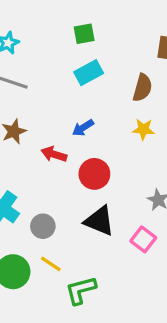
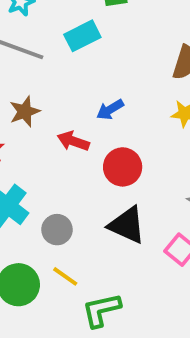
cyan rectangle: (89, 73) -> (82, 36), moved

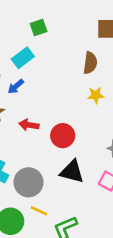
blue arrow: (110, 110) -> (16, 86), moved
gray circle: (57, 230) -> (29, 182), size x1.5

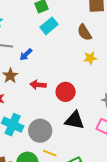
cyan rectangle: (23, 58) -> (49, 26), moved
brown semicircle: (90, 63) -> (84, 32), turned 144

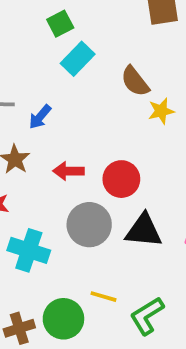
brown semicircle: (84, 32) -> (135, 81), moved
gray circle: (40, 131) -> (89, 225), moved

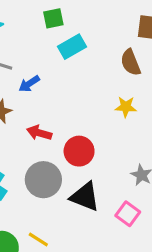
green square: (60, 24) -> (53, 18), moved
brown semicircle: (135, 81) -> (131, 62), moved

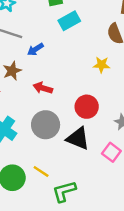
yellow star: (126, 107) -> (102, 65), moved
red circle: (79, 151) -> (87, 107), moved

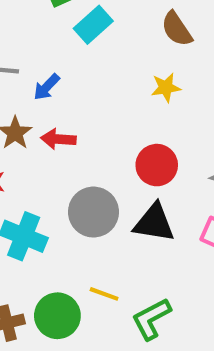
red arrow: (43, 88) -> (58, 139), moved

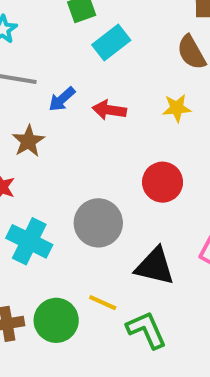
red arrow: (58, 139) -> (109, 110), moved
black triangle: (154, 223) -> (155, 266), moved
green L-shape: (151, 319) -> (146, 330), turned 90

